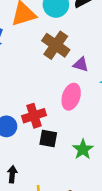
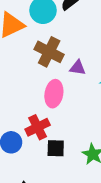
pink ellipse: (71, 97) -> (54, 94), moved

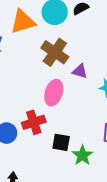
black square: (56, 148) -> (61, 142), moved

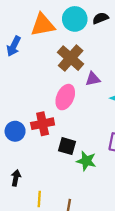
purple triangle: (80, 71) -> (93, 79), turned -35
green star: (82, 155) -> (86, 161), turned -30

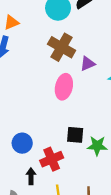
orange triangle: (43, 25) -> (11, 22), moved, size x0.6
red cross: (43, 124) -> (52, 159), moved
blue circle: (15, 131) -> (22, 143), moved

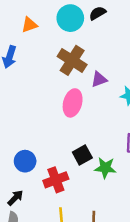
orange triangle: (11, 22) -> (29, 25), moved
black square: (75, 135) -> (82, 155), turned -36
black arrow: (31, 176) -> (15, 198), moved, turned 42

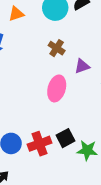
brown cross: (72, 60) -> (57, 48), size x0.6
red cross: (56, 180) -> (40, 144), moved

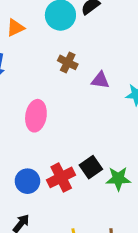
purple triangle: (82, 66) -> (100, 80), turned 35
pink ellipse: (57, 88) -> (36, 116), moved

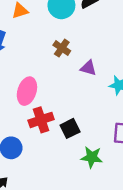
black square: (91, 167) -> (70, 128), moved
red cross: (61, 177) -> (41, 120), moved

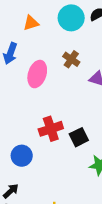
pink ellipse: (27, 91) -> (37, 74), moved

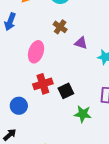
pink ellipse: (37, 74) -> (36, 52), moved

